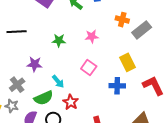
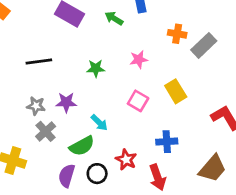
yellow rectangle: (128, 62) -> (176, 91), moved
blue cross: (117, 86) -> (167, 142), moved
red star: (71, 102) -> (126, 160), moved
gray star: (12, 106) -> (36, 106), moved

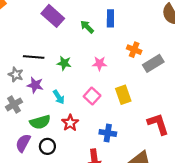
black line: (39, 62) -> (34, 57), moved
gray star: (36, 106) -> (16, 75), moved
cyan arrow: (99, 123) -> (59, 97), moved
red star: (126, 160) -> (70, 123), moved

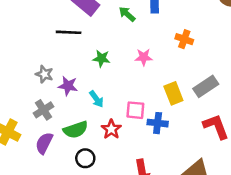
black line: (34, 57) -> (69, 32), moved
gray rectangle: (153, 63) -> (206, 86), moved
pink square: (92, 96) -> (135, 110), moved, turned -35
blue cross: (108, 133) -> (158, 123), moved
purple semicircle: (23, 143) -> (44, 143), moved

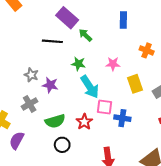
green arrow: (127, 14) -> (85, 35), moved
yellow rectangle: (173, 93) -> (135, 84), moved
cyan arrow: (96, 99) -> (90, 87), moved, size x1.6
purple semicircle: (44, 143) -> (17, 140), moved

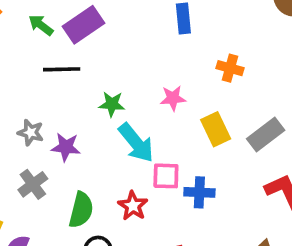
purple rectangle: (67, 18) -> (83, 25), turned -70
green arrow: (85, 35) -> (41, 25), moved
green semicircle: (55, 121) -> (81, 210), turned -54

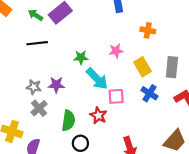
black line: (62, 69) -> (37, 43), moved
gray star: (31, 132) -> (34, 87), moved
gray rectangle: (266, 135) -> (172, 67), turned -42
blue cross: (199, 192) -> (149, 93), moved, turned 35

